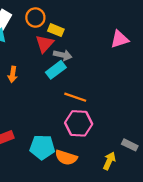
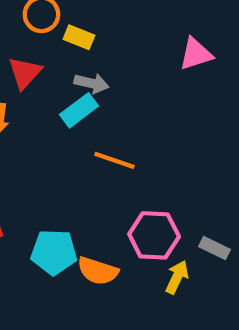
red triangle: (44, 44) -> (25, 73), moved
pink hexagon: (79, 123) -> (154, 235), moved

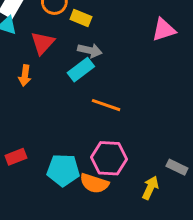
pink hexagon: (154, 235) -> (109, 158), moved

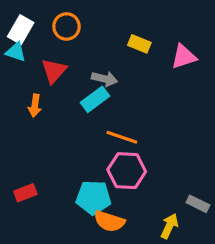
yellow rectangle: (81, 18) -> (139, 44), moved
pink hexagon: (109, 158) -> (127, 171), moved
cyan pentagon: (63, 170) -> (93, 198), moved

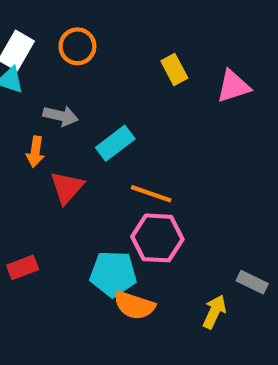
yellow rectangle: (139, 44) -> (174, 69), turned 40
red triangle: (54, 71) -> (67, 187), moved
gray arrow: (104, 79) -> (61, 116), moved

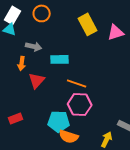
yellow rectangle: (174, 69) -> (88, 24), size x1.5
cyan rectangle: (115, 143) -> (60, 59), turned 36

